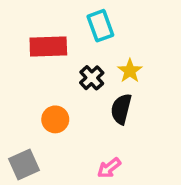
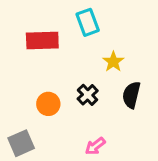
black cross: (92, 78) -> (88, 95), moved
black semicircle: (121, 109) -> (131, 95), moved

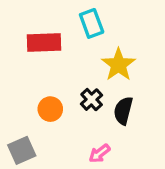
yellow star: (113, 62) -> (118, 65), size x1.5
black semicircle: (131, 95) -> (123, 111), moved

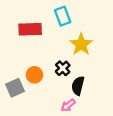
black semicircle: (123, 111) -> (78, 86), moved
gray square: (22, 150) -> (15, 88), moved

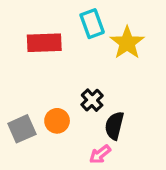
yellow star: (81, 44) -> (127, 43), moved
orange circle: (34, 75) -> (57, 121), moved

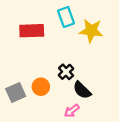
yellow star: (127, 43) -> (91, 31), turned -30
black semicircle: (114, 126) -> (82, 90), turned -60

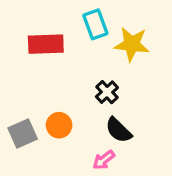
black cross: (66, 72) -> (107, 92), moved

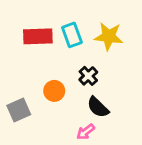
cyan rectangle: (95, 24) -> (72, 35), moved
orange circle: (59, 125) -> (54, 91), moved

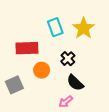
red rectangle: (38, 36) -> (27, 48), moved
yellow star: (109, 36) -> (84, 28), turned 30

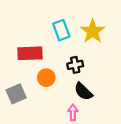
black cross: (68, 59) -> (75, 65), turned 32
pink arrow: (66, 102) -> (73, 112), turned 128

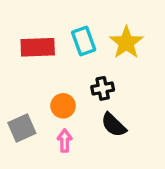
red rectangle: (30, 53) -> (38, 47), moved
pink arrow: (73, 112) -> (65, 141), moved

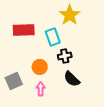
cyan rectangle: (84, 41) -> (53, 37), moved
yellow star: (126, 43) -> (70, 15), moved

